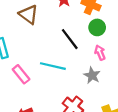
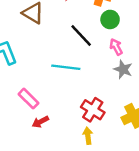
pink rectangle: (21, 74) -> (29, 99), moved
gray star: (92, 75) -> (123, 69), moved

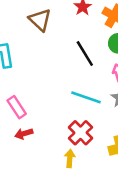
cyan line: (66, 67) -> (86, 97), moved

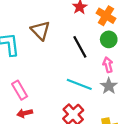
brown triangle: (40, 20) -> (40, 30), moved

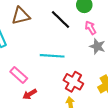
brown triangle: (40, 30) -> (21, 16), turned -42
cyan line: (79, 84) -> (52, 56), moved

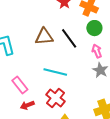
brown triangle: (21, 16) -> (44, 37), moved
red cross: (73, 82) -> (55, 98), moved

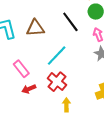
brown triangle: (44, 37) -> (35, 28), moved
cyan line: (55, 72) -> (57, 56), turned -60

